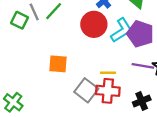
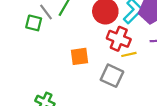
red cross: (108, 91) -> (119, 39), moved, turned 30

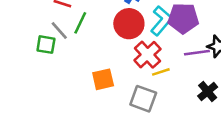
red cross: (119, 39) -> (147, 55), turned 30

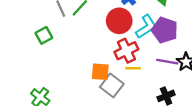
green square: (46, 45) -> (44, 35), moved, turned 35
orange square: (103, 79) -> (100, 72), moved

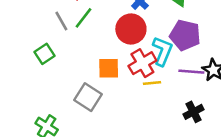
cyan L-shape: (146, 27) -> (162, 51), moved, turned -30
orange square: (100, 72) -> (109, 68), moved
gray square: (112, 85) -> (88, 97), moved

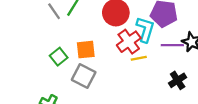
green square: (44, 54) -> (59, 57), moved
orange square: (109, 68) -> (86, 50), moved

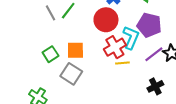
purple line: (172, 45) -> (154, 54), turned -42

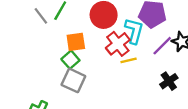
orange square: (75, 50) -> (76, 42), moved
green square: (50, 54) -> (70, 60), moved

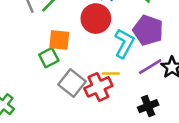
red cross: (118, 44) -> (98, 87), moved
gray square: (73, 80) -> (72, 83), moved

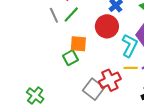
yellow line: (111, 73) -> (131, 68), moved
gray square: (72, 83) -> (94, 89), moved

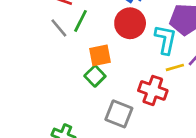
red cross: (110, 80) -> (153, 90), turned -30
gray square: (94, 89) -> (119, 114), moved

